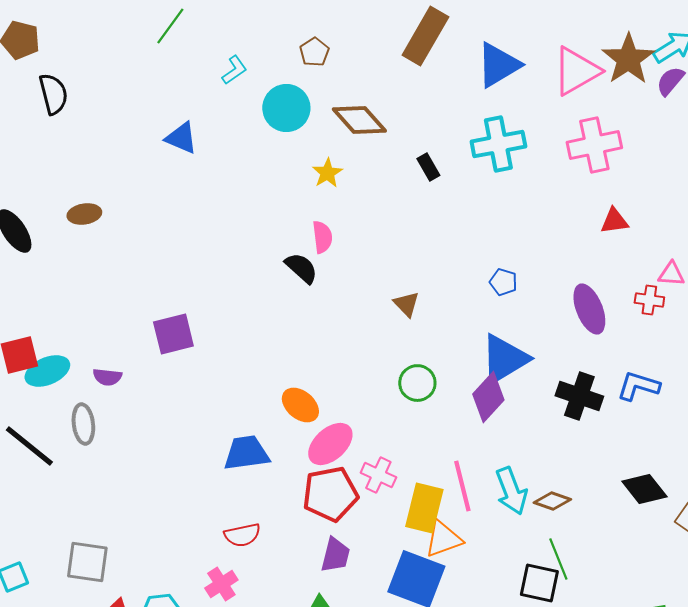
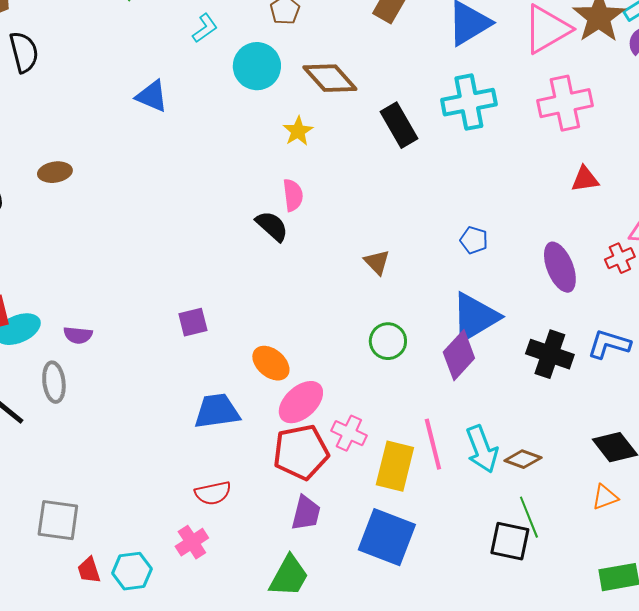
black rectangle: (428, 167) -> (399, 125), size x1.6
red cross: (649, 300) -> (620, 258), turned -32
purple square: (173, 334) -> (193, 322), moved, size x0.7
orange triangle: (443, 539) -> (605, 497), moved, size x0.7

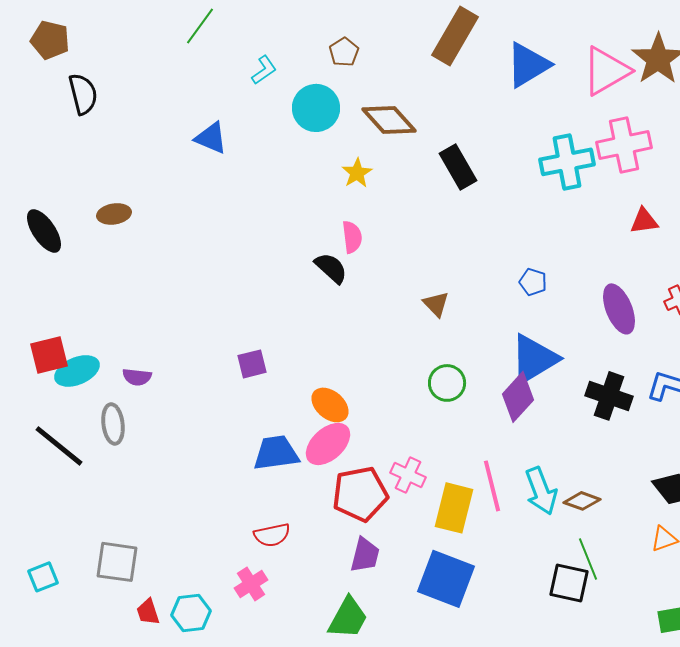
cyan cross: (469, 102) -> (567, 162), moved
pink ellipse: (301, 402) -> (328, 444), moved

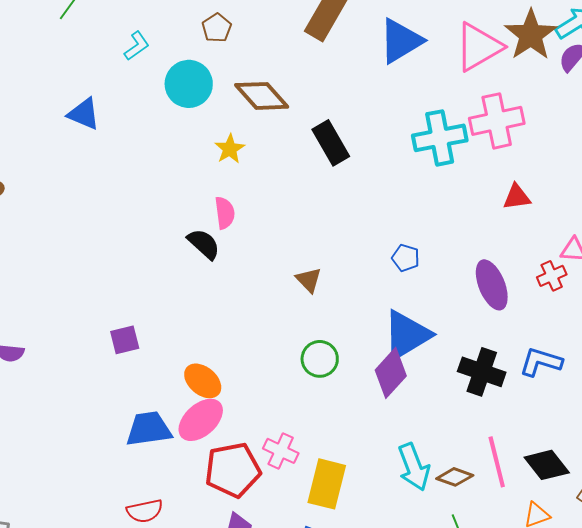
pink line: (492, 486) -> (497, 462), moved

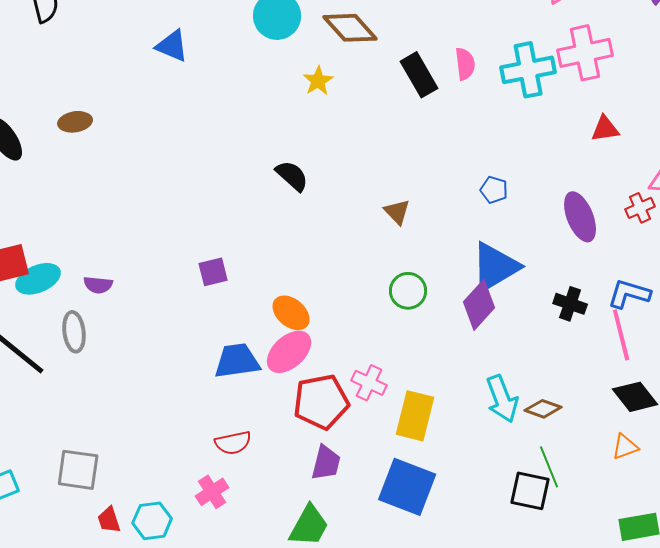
pink semicircle: (225, 213) -> (465, 64), moved
black cross: (482, 372) -> (570, 304), size x0.7
pink line: (497, 462) -> (621, 335), moved

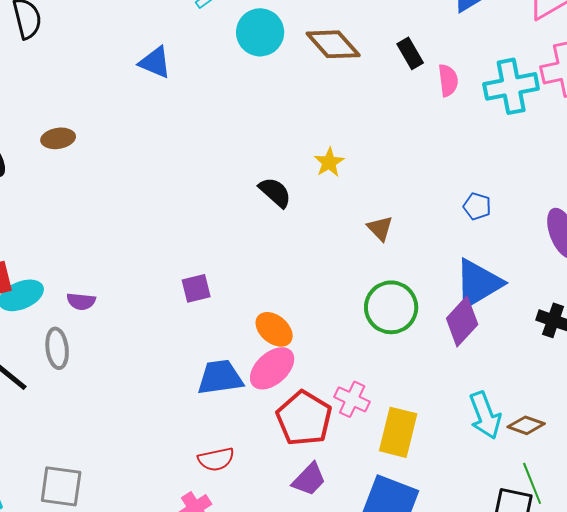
black rectangle: (419, 75) -> (410, 53), moved, size x0.7
yellow star: (318, 81) -> (329, 162), moved
green circle: (408, 291) -> (391, 307), size x1.4
red pentagon: (321, 402) -> (304, 418), turned -30
purple trapezoid: (326, 463) -> (309, 479), turned 30

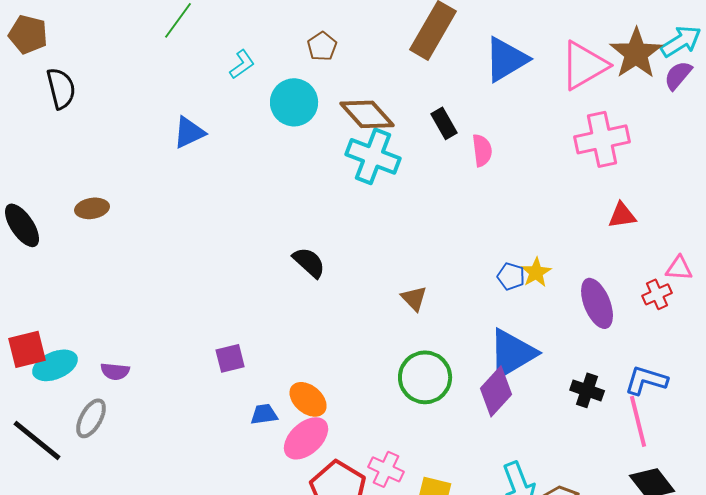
blue triangle: (155, 62) -> (189, 132), turned -48
cyan cross: (511, 86) -> (373, 156), moved, turned 32
yellow star: (329, 162) -> (536, 272), moved
gray ellipse: (57, 348) -> (91, 418), turned 36
blue trapezoid: (220, 377) -> (264, 414), moved, size x0.6

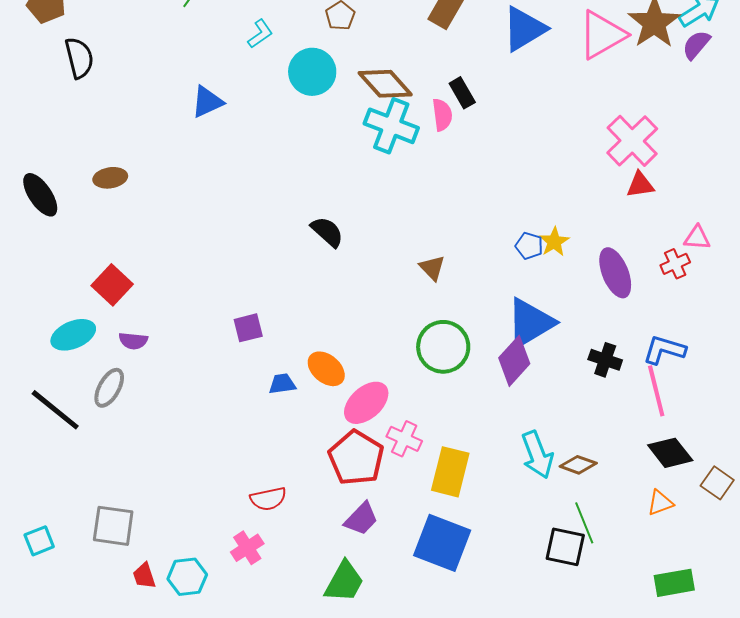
pink cross: (602, 139) -> (632, 141), moved, turned -32
pink semicircle: (482, 150) -> (442, 115), moved
red square: (27, 349) -> (112, 285), moved, turned -33
pink ellipse: (306, 438) -> (366, 403), moved

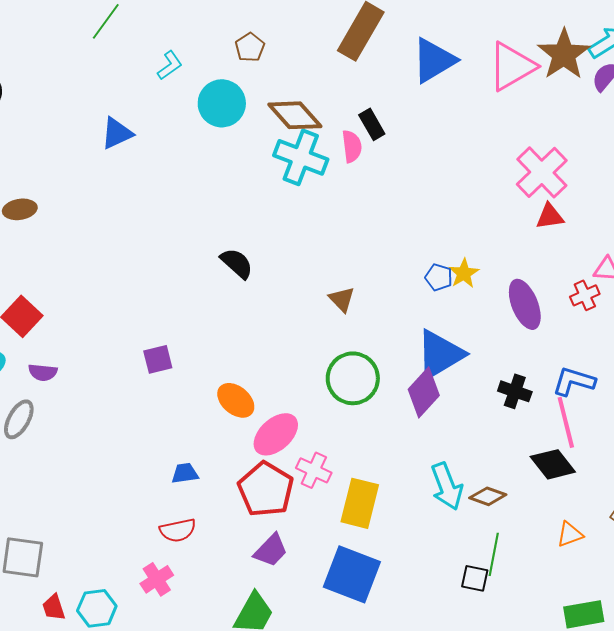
blue trapezoid: (282, 384) -> (185, 473), moved
black diamond: (670, 453) -> (553, 464), moved
green line: (584, 523) -> (494, 554), turned 33
black square: (565, 547) -> (475, 578), size x0.7

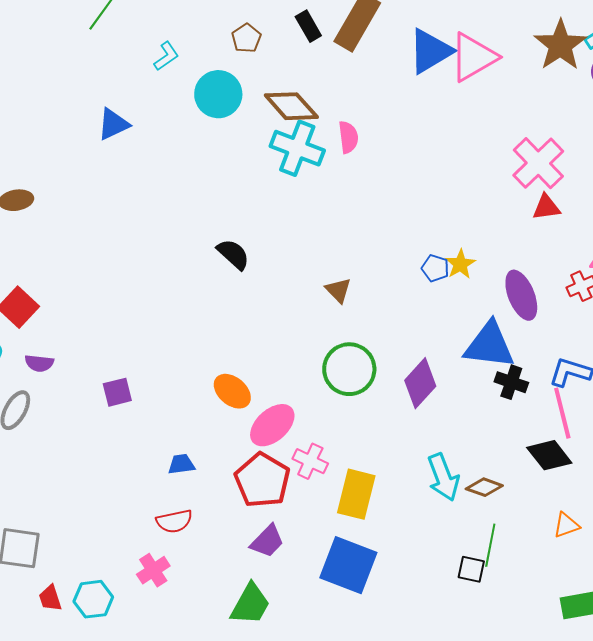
pink triangle: (512, 66) -> (473, 57), moved
black rectangle: (372, 124) -> (308, 26), moved
blue triangle: (440, 354) -> (489, 345), moved, turned 38
purple square: (158, 359) -> (117, 392), moved

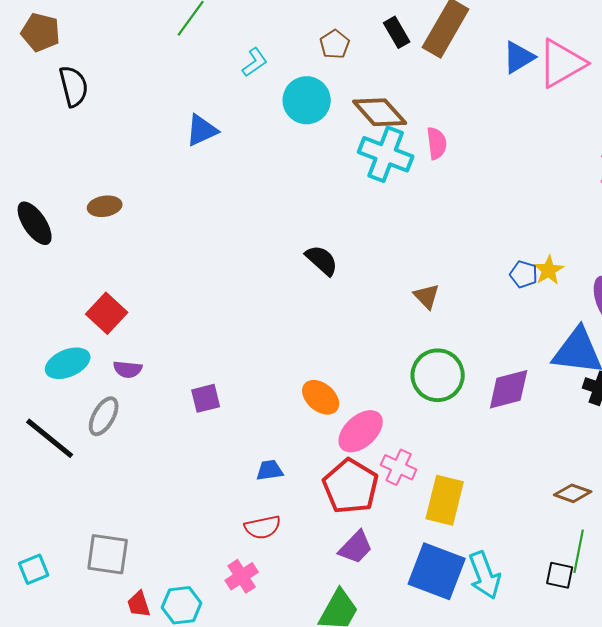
blue triangle: (430, 51) -> (519, 57), size x0.7
purple diamond: (420, 383) -> (509, 389), turned 33
cyan arrow: (443, 477) -> (485, 575), moved

